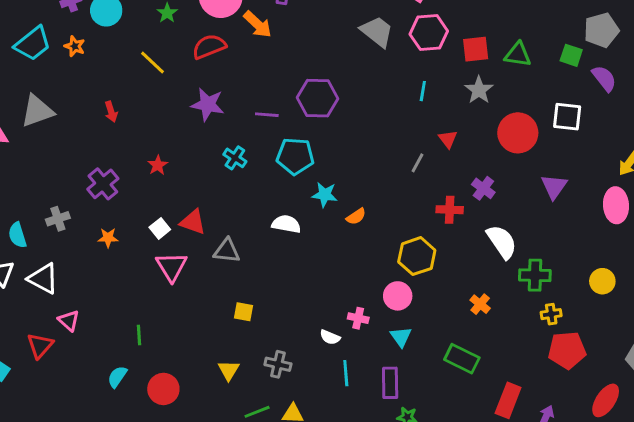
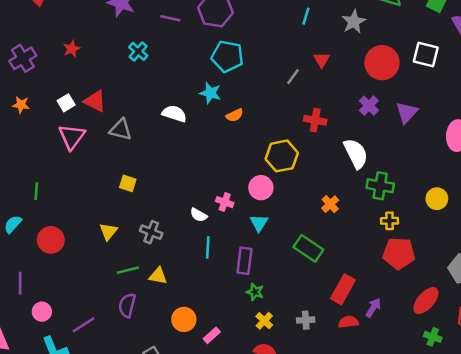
cyan pentagon: (295, 156) -> (227, 56), moved
purple cross: (483, 188) -> (369, 106), moved

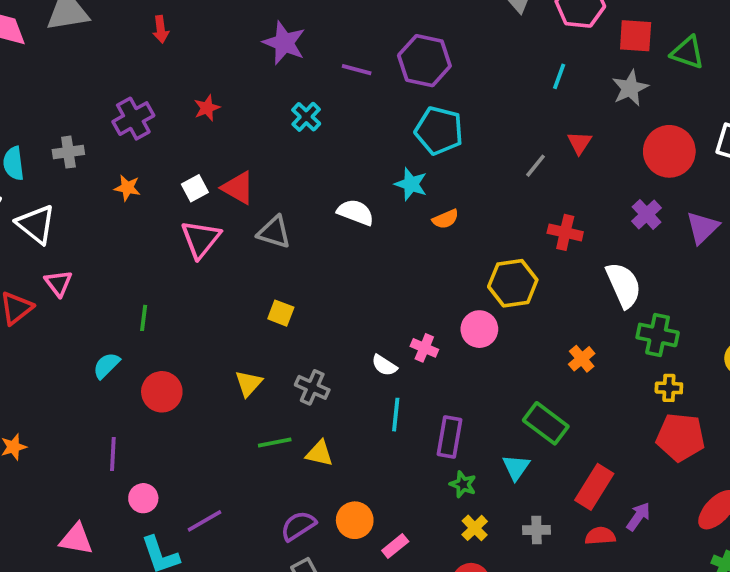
cyan triangle: (259, 223) -> (516, 467), moved
purple semicircle: (127, 305) -> (298, 526), moved, turned 40

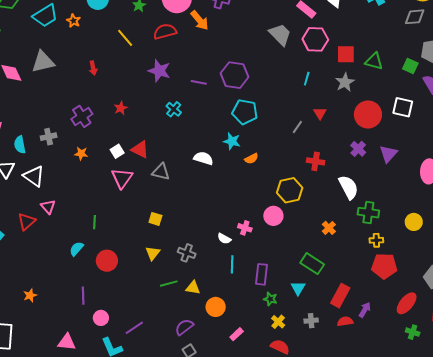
yellow square: (281, 313) -> (155, 219), moved
orange circle: (355, 520) -> (216, 307), moved

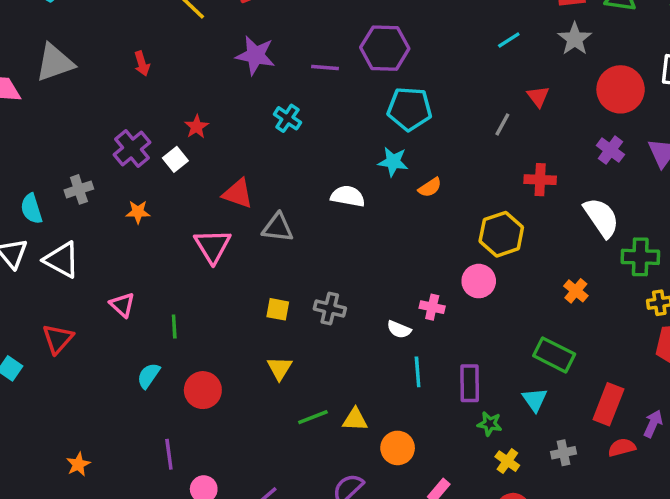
cyan line: (307, 79) -> (509, 40), turned 48
white square: (117, 151) -> (175, 159), moved
pink triangle: (48, 207) -> (122, 305), moved
gray cross: (187, 253) -> (330, 309), moved

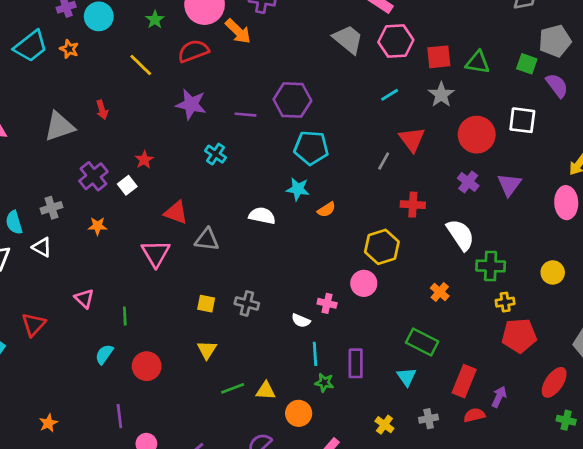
gray triangle: (55, 63) -> (59, 126), moved
red triangle: (538, 97) -> (412, 139), size x1.5
white triangle: (62, 260) -> (42, 247), moved, size x0.7
green star: (490, 424) -> (324, 383), moved

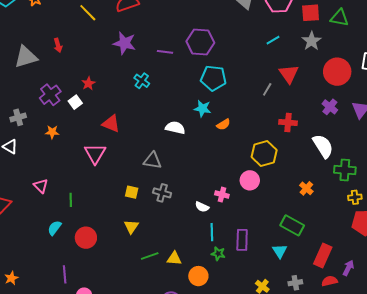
gray triangle: (207, 240) -> (152, 161), moved

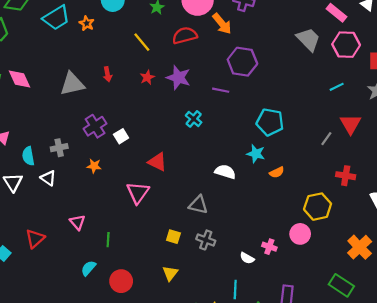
purple hexagon: (200, 42) -> (242, 62), moved
red star: (88, 83) -> (147, 77), moved
orange cross: (306, 188) -> (360, 247), size x1.6
cyan line: (212, 232) -> (235, 290), moved

